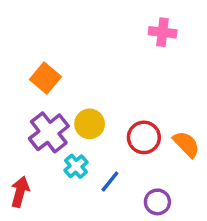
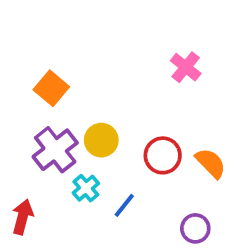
pink cross: (163, 32) -> (186, 67), moved, turned 32
purple circle: (157, 202) -> (195, 228), moved

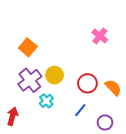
blue line: (124, 205) -> (80, 110), moved

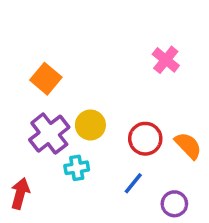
cyan cross: (46, 101) -> (77, 168), turned 32

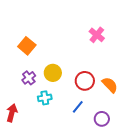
purple cross: (49, 134) -> (29, 78), size x0.6

